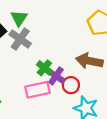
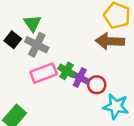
brown arrow: (89, 61) -> (110, 41), moved
pink rectangle: (37, 90) -> (44, 73), moved

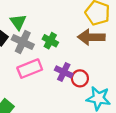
green cross: (66, 71) -> (50, 41), moved

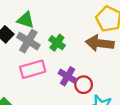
green triangle: (18, 22) -> (26, 20), turned -42

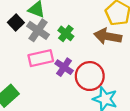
purple cross: (68, 76) -> (64, 67), moved
red circle: (84, 85) -> (90, 76), size x1.6

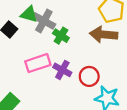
gray cross: (38, 30) -> (44, 21), moved
red circle: (90, 76) -> (89, 76), size x0.7

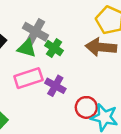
green triangle: (29, 14) -> (27, 48), moved
red circle: (89, 76) -> (86, 107), moved

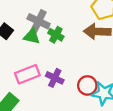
pink rectangle: (28, 78) -> (27, 74), moved
purple cross: (55, 86) -> (55, 78), moved

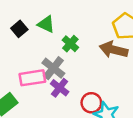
gray cross: (39, 21) -> (53, 68), moved
green triangle: (32, 36) -> (46, 24), moved

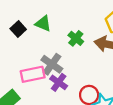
green cross: (70, 44) -> (76, 38), moved

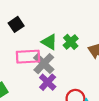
green triangle: (43, 23) -> (49, 42), moved
pink rectangle: (33, 74) -> (28, 57), moved

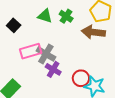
green triangle: (49, 42) -> (45, 16), moved
green cross: (71, 42) -> (66, 16), moved

